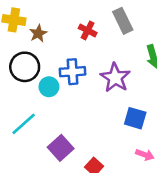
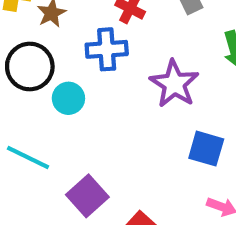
blue cross: (73, 72) -> (107, 49), moved
cyan line: (24, 124) -> (28, 158), turned 68

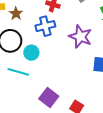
cyan line: (28, 158) -> (18, 72), moved

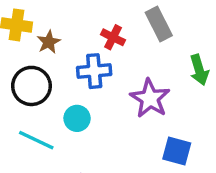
cyan circle: (31, 53) -> (77, 118), moved

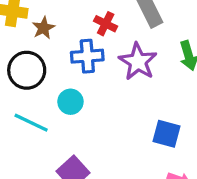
purple star: (150, 98) -> (138, 62), moved

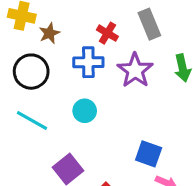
cyan circle: (70, 102) -> (85, 111), moved
blue square: (167, 134) -> (149, 154), moved

